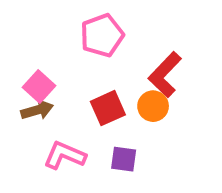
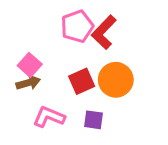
red L-shape: (165, 75) -> (104, 32), moved
orange circle: (153, 106) -> (116, 80), size x1.5

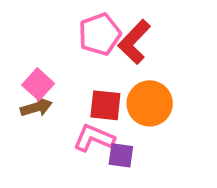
red square: (82, 81) -> (105, 105), turned 30
pink L-shape: (49, 117) -> (94, 138), moved

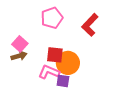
red L-shape: (134, 42) -> (90, 25), moved
orange circle: (150, 103) -> (68, 63), moved

